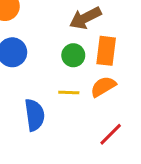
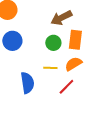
red line: (111, 134) -> (66, 87), moved

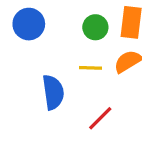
red line: (66, 87) -> (100, 118), moved

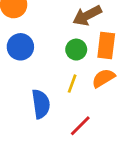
yellow line: (91, 68) -> (72, 84), turned -72

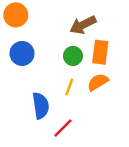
red line: (80, 126) -> (63, 128), moved

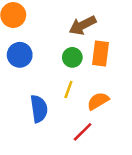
orange semicircle: (98, 82) -> (98, 101), moved
red line: (63, 128) -> (83, 132), moved

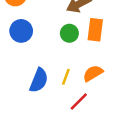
yellow line: (68, 89) -> (66, 77), moved
blue semicircle: (39, 109) -> (39, 80), turned 30

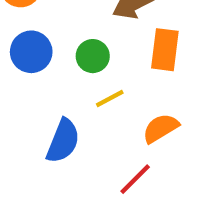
green circle: (69, 33) -> (93, 56), moved
yellow line: (66, 77) -> (110, 98), moved, turned 42

